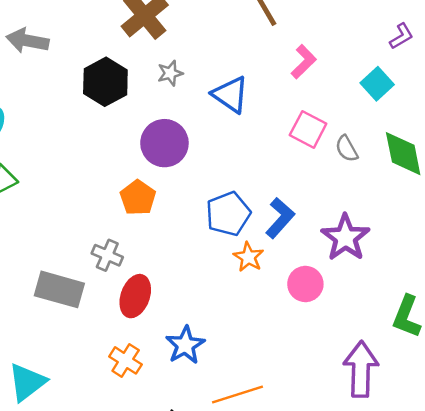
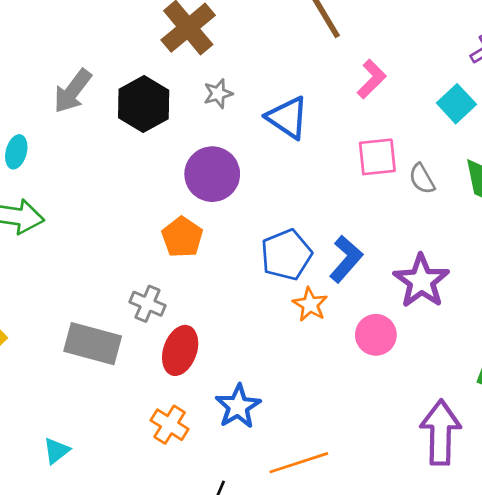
gray arrow: (27, 41) -> (73, 91), moved, turned -63
pink square: (308, 129) -> (377, 157), turned -33
cyan triangle: (27, 382) -> (56, 451), size x0.6

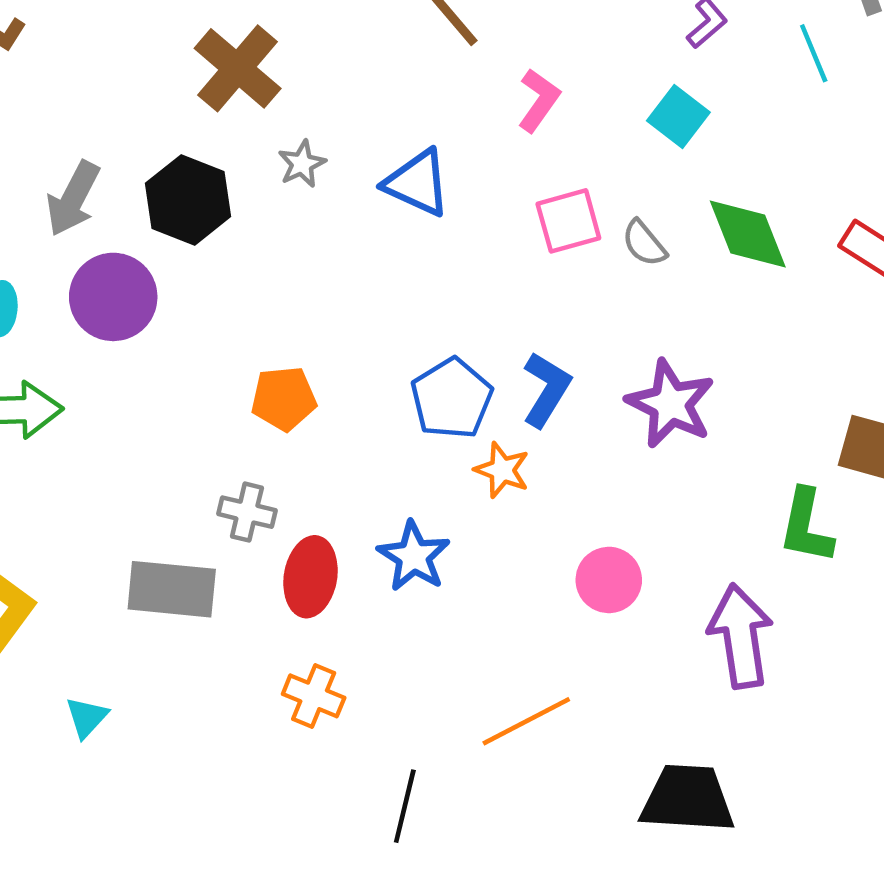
purple circle: (212, 174) -> (113, 297), moved
orange pentagon: (182, 237) -> (284, 398), turned -30
pink circle: (376, 335) -> (609, 580), moved
blue star: (238, 406) -> (414, 556), moved
cyan triangle: (56, 451) -> (87, 717), moved

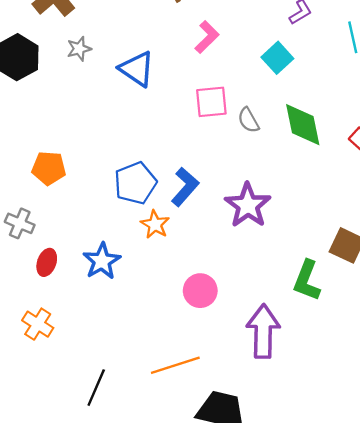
red ellipse: (310, 577) -> (47, 262), size x0.7
orange line: (526, 721) -> (175, 365), moved
black line: (405, 806) -> (96, 388), moved

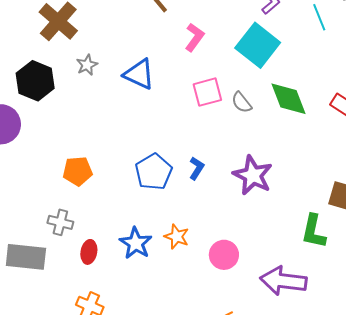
cyan square: (277, 58) -> (258, 45), size x1.6
blue L-shape: (185, 187) -> (197, 168), size x0.7
orange star: (155, 224) -> (177, 237), moved
purple arrow: (263, 331) -> (283, 281), turned -75

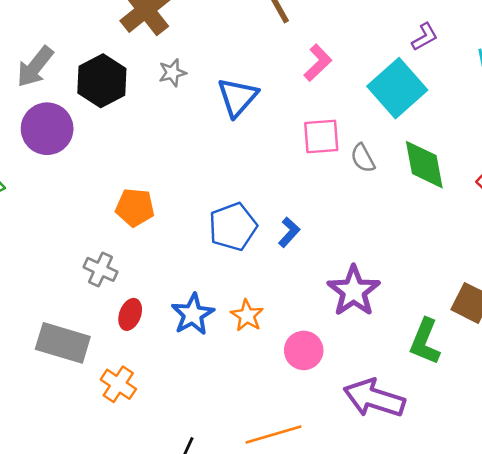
blue triangle: (139, 74) -> (237, 97), turned 36
purple star: (253, 175) -> (354, 291), moved
gray rectangle: (26, 257) -> (63, 343), moved

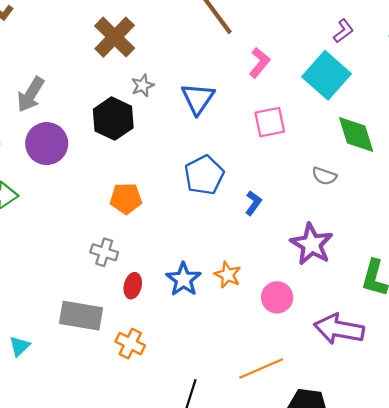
black hexagon: (102, 81) -> (113, 119), moved
gray semicircle: (363, 158) -> (324, 176), moved, turned -35
blue pentagon: (233, 227) -> (204, 175), moved

